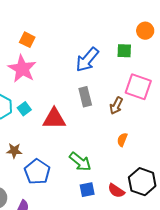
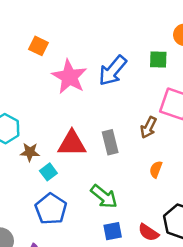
pink star: (22, 69) -> (69, 77), moved
gray rectangle: (85, 97) -> (110, 142), moved
cyan square: (24, 109) -> (48, 172), moved
brown star: (14, 151) -> (30, 152), moved

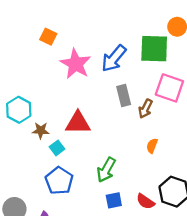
green square: (158, 59) -> (154, 49), size x1.8
gray rectangle: (110, 142) -> (124, 96), moved
green arrow: (104, 197) -> (106, 170), turned 80

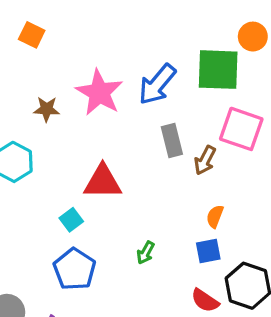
orange square: (48, 37) -> (32, 35), moved
brown star: (41, 130) -> (47, 109), moved
green arrow: (106, 170) -> (146, 253), size x0.6
blue square: (114, 200) -> (208, 251), moved

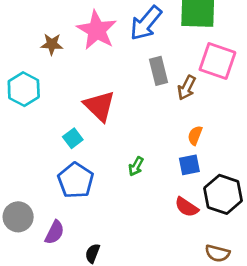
red triangle: (103, 182) -> (100, 106), turned 44

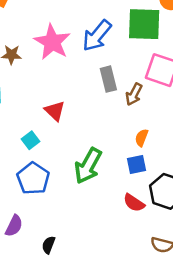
red triangle: (100, 106) -> (55, 111), size x0.7
green arrow: (136, 166) -> (88, 166), size x2.0

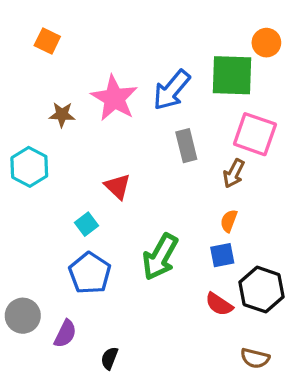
brown arrow: (134, 94) -> (234, 173), moved

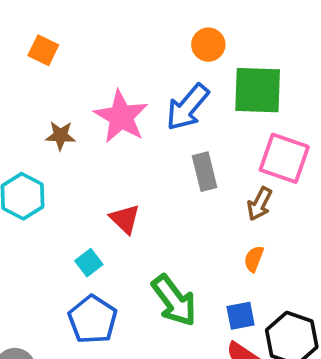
orange circle: (266, 43) -> (208, 45), moved
blue square: (222, 255) -> (241, 316), moved
green arrow: (160, 257) -> (174, 301), turned -66

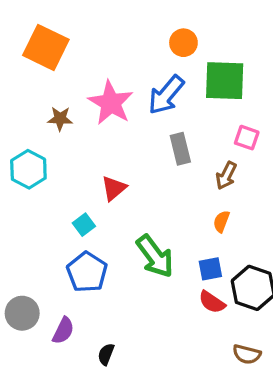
orange square: (43, 50) -> (46, 47), size x1.8
pink square: (284, 158) -> (247, 138), size x0.6
red triangle: (125, 219) -> (114, 188), turned 36

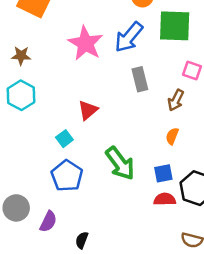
brown star: (60, 119) -> (21, 56), moved
red semicircle: (212, 302) -> (165, 199), turned 145

